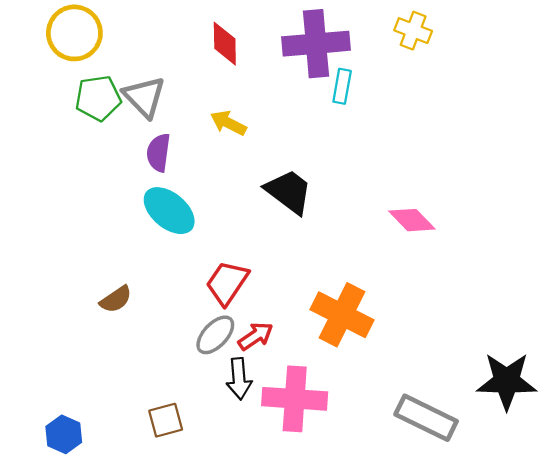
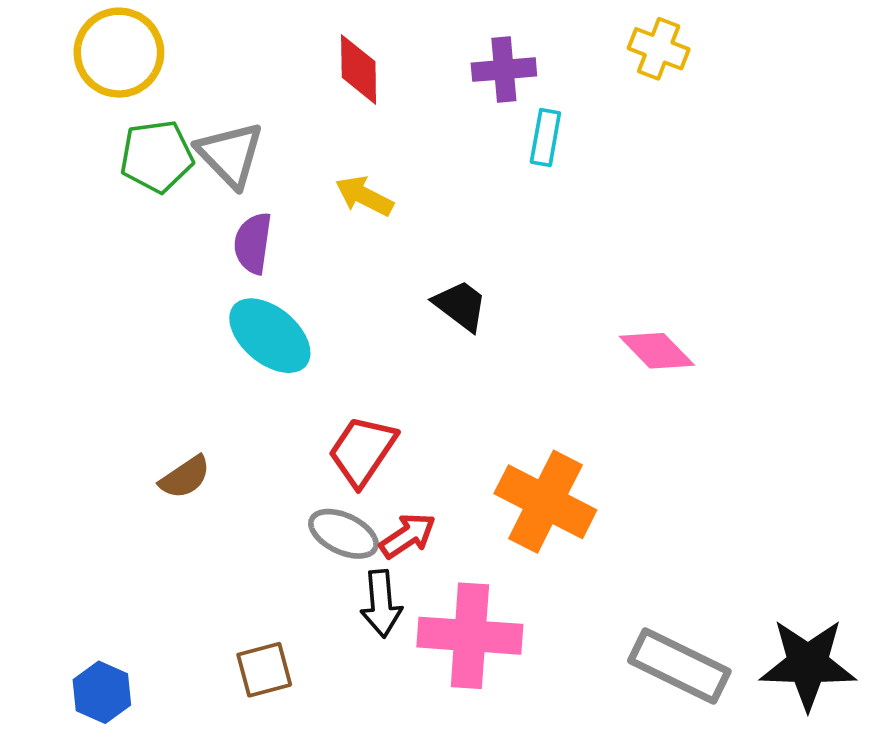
purple cross: (316, 44) -> (504, 70), size x0.6
black trapezoid: (289, 192) -> (460, 305), size x0.7
gray ellipse: (215, 335) -> (343, 534), turned 72
black star: (507, 381) -> (808, 664), moved

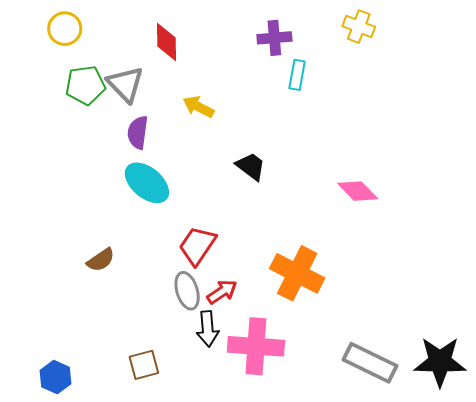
yellow circle: (119, 53) -> (65, 29), size x0.7
red diamond: (359, 70) -> (167, 42), moved
gray ellipse: (343, 534) -> (187, 291), turned 48

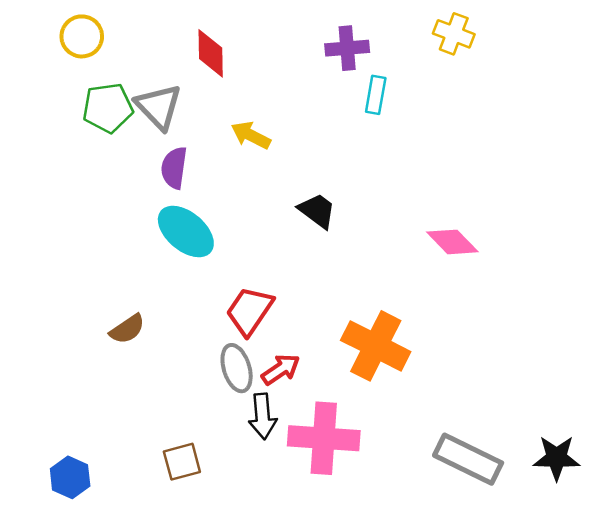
black star: (440, 362) -> (557, 458), size x0.7

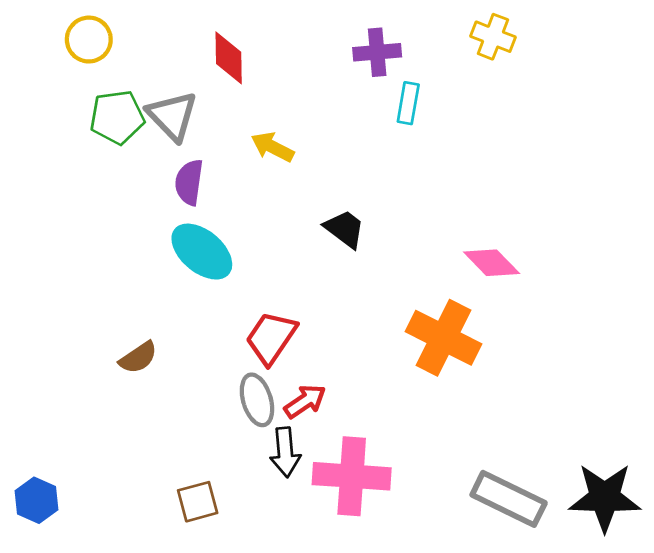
orange cross: (376, 346) -> (444, 338), moved
black star: (557, 458) -> (605, 497), size x1.4
blue hexagon: (70, 477) -> (36, 500), moved

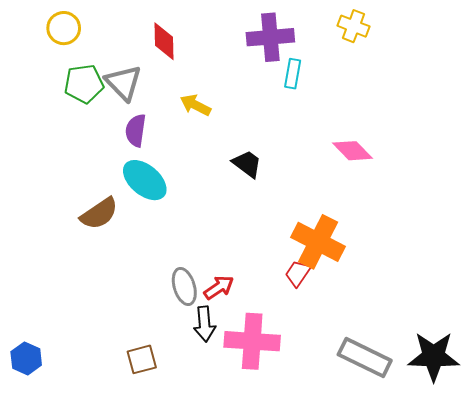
purple cross: (377, 52) -> (270, 37), size x1.4
pink diamond: (492, 263) -> (353, 151), moved
red trapezoid: (271, 338) -> (298, 273), moved, size x0.7
brown semicircle: (138, 358) -> (99, 214), moved, size x1.4

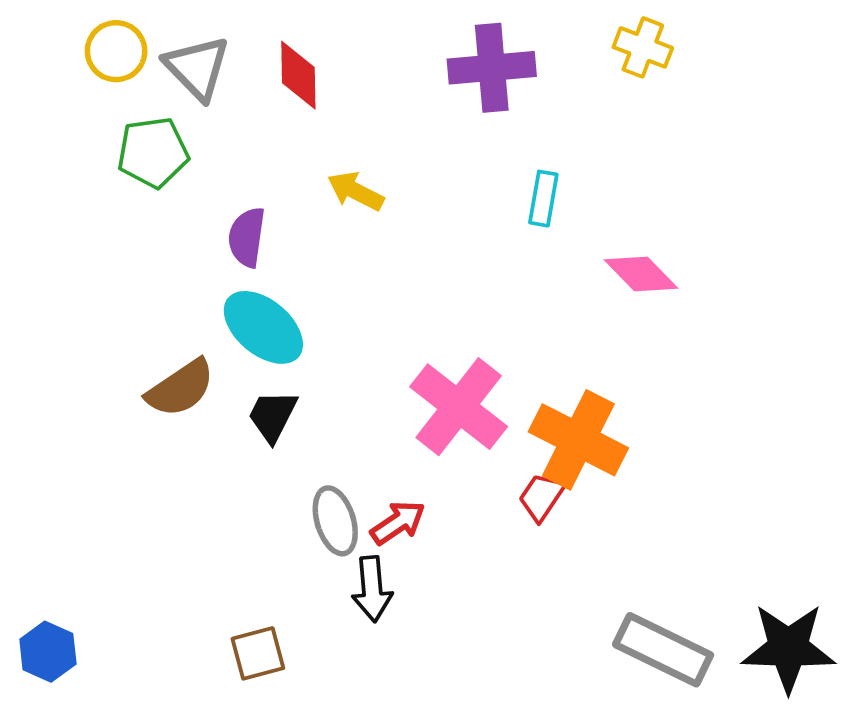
cyan rectangle: (293, 74) -> (543, 199), moved
gray triangle: (123, 83) -> (197, 68), moved
black trapezoid: (247, 164) -> (273, 416), moved, turned -100
pink cross: (252, 341) -> (459, 407), moved, turned 34

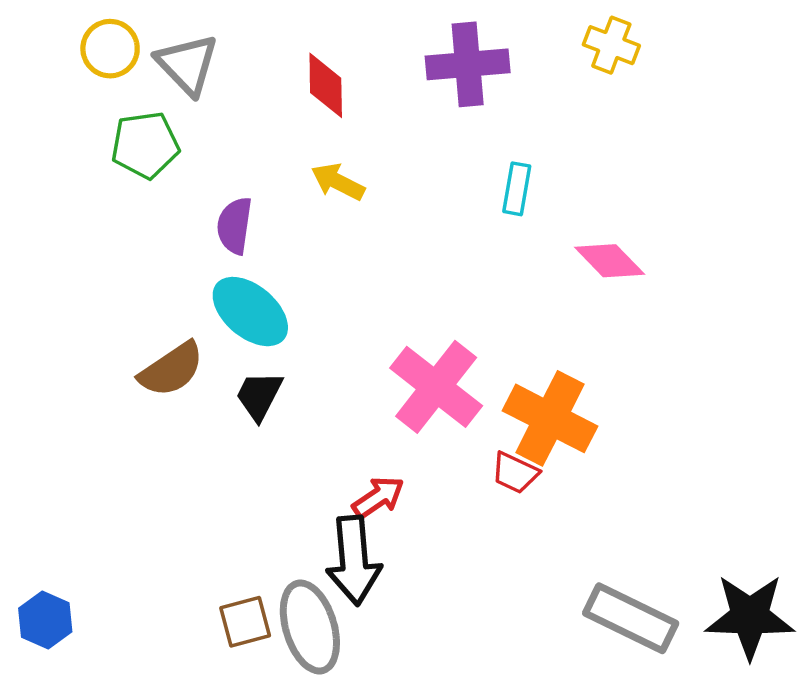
red diamond: (298, 75) -> (326, 85), moved
red trapezoid: (542, 497) -> (515, 473), turned -99
gray ellipse: (335, 521) -> (310, 627), moved, size x1.4
black arrow: (372, 589) -> (354, 560), size x1.4

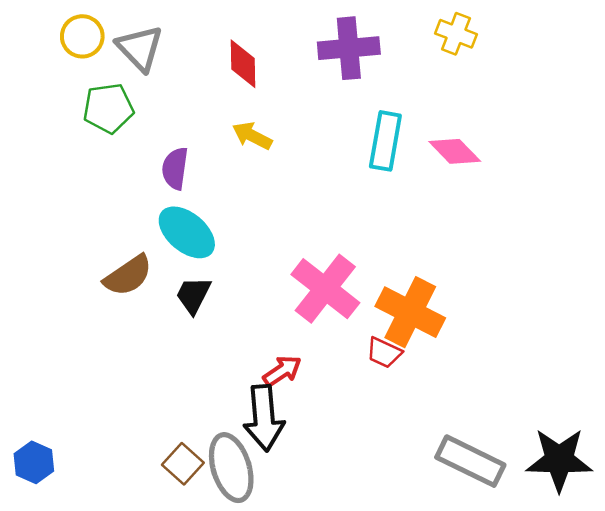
cyan rectangle: (517, 189) -> (385, 141), size x1.5
pink diamond: (610, 261) -> (455, 151), moved
brown square: (245, 622) -> (183, 464), turned -33

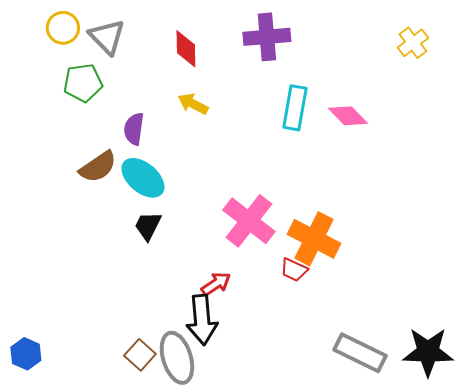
yellow cross: (456, 34) -> (413, 43), moved, turned 32
brown semicircle: (128, 276) -> (98, 167), moved

